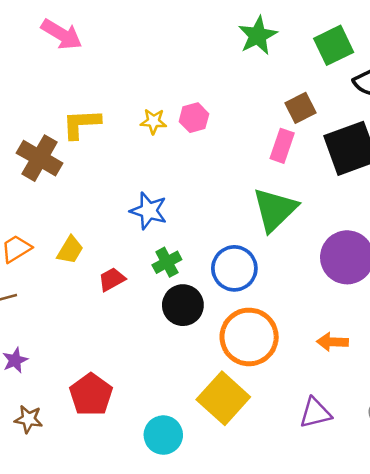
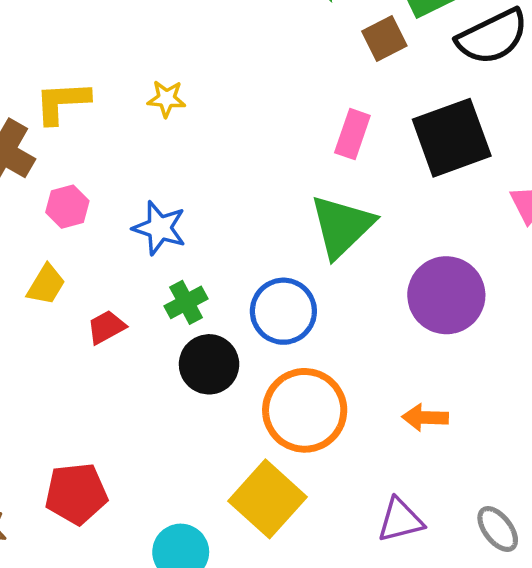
brown square: (301, 108) -> (384, 38), moved
pink hexagon: (194, 118) -> (67, 207), moved
red pentagon: (91, 395) -> (76, 494), turned 30

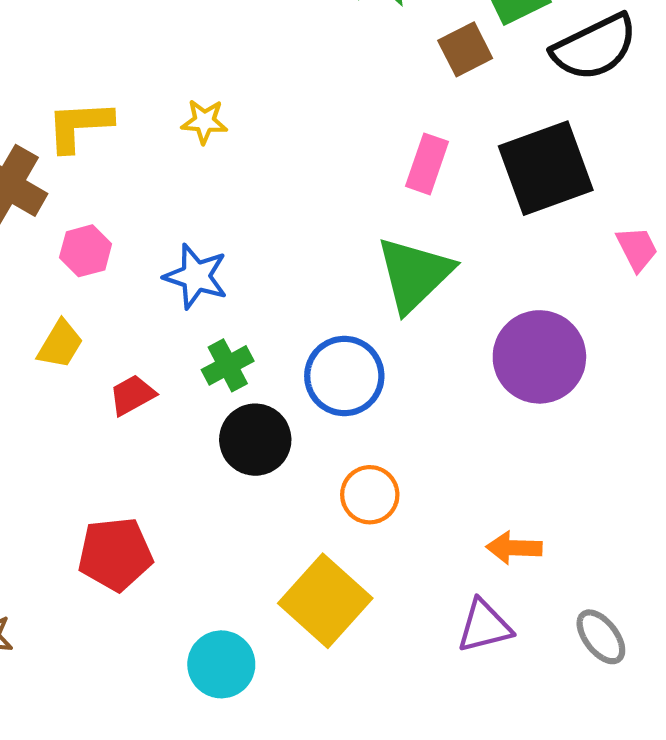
orange circle: (305, 410) -> (370, 495), size x0.6
orange arrow: (425, 417) -> (514, 548), moved
red pentagon: (76, 494) -> (115, 554), moved

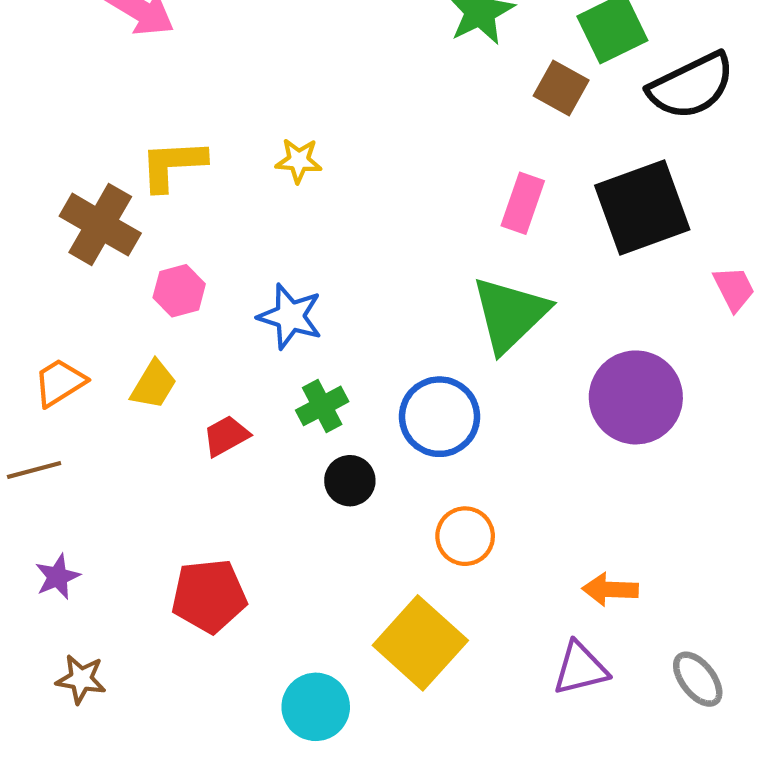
brown square: (465, 49) -> (561, 88), turned -34
black circle: (255, 440) -> (350, 481), size x0.7

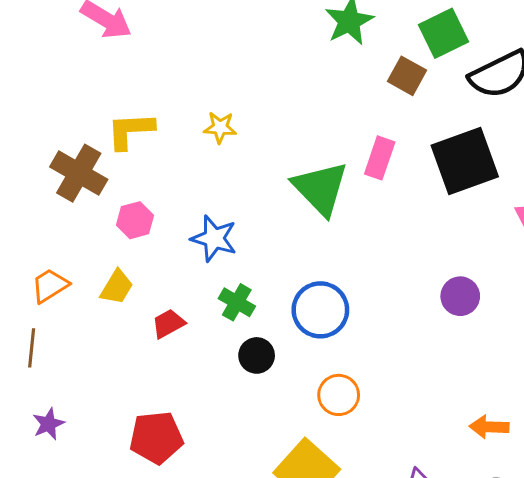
green triangle: (510, 314) -> (320, 188), moved, turned -30
purple circle: (636, 397) -> (460, 296), size x0.6
green cross: (322, 406) -> (237, 302), turned -32
brown line: (34, 470) -> (32, 348), turned -69
orange arrow: (610, 590) -> (489, 427), moved

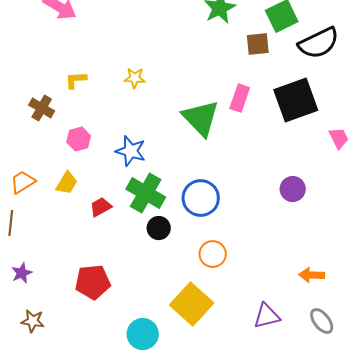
brown square: (407, 76) -> (258, 44), turned -35
yellow L-shape: (130, 131) -> (76, 80), size x0.7
brown cross: (79, 173) -> (42, 108), size x0.7
green cross: (237, 302) -> (146, 193), size x1.6

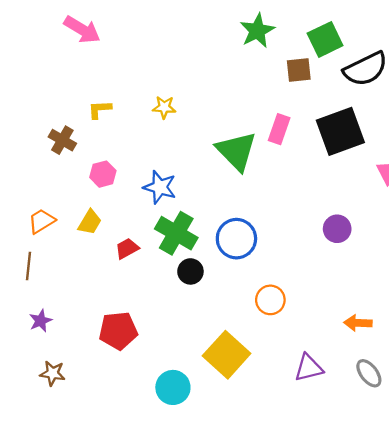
orange circle: (213, 254) -> (270, 300), moved

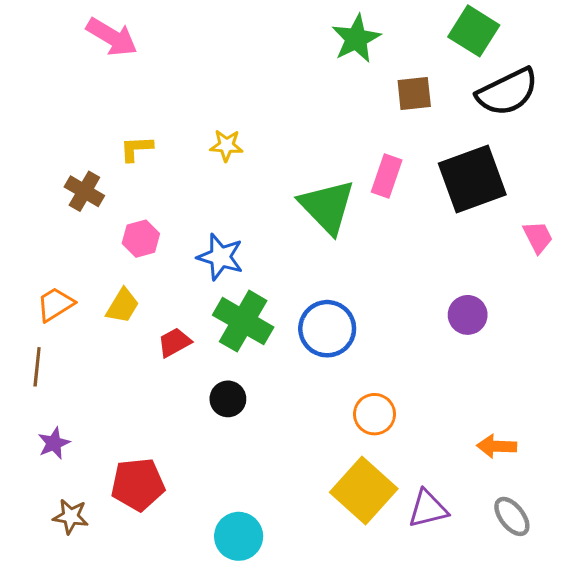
green square: (325, 39) -> (474, 31), moved, turned -32
black circle: (190, 271) -> (228, 399), moved
red pentagon: (118, 331) -> (138, 484), moved
yellow square: (227, 355) -> (364, 491), moved

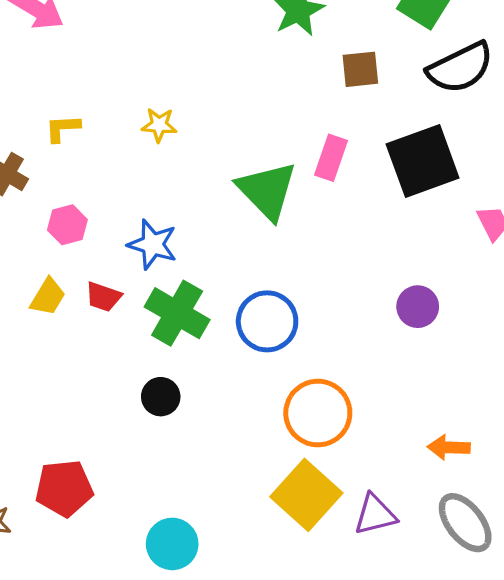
red trapezoid: (174, 342) -> (103, 297), moved, turned -132
orange circle: (374, 414) -> (318, 413), size x1.5
gray ellipse: (512, 516) -> (465, 523), size x1.4

